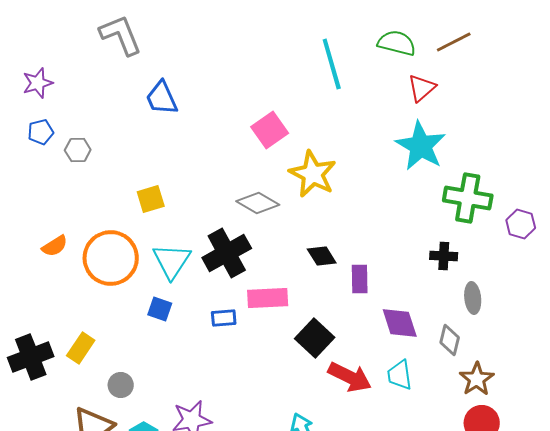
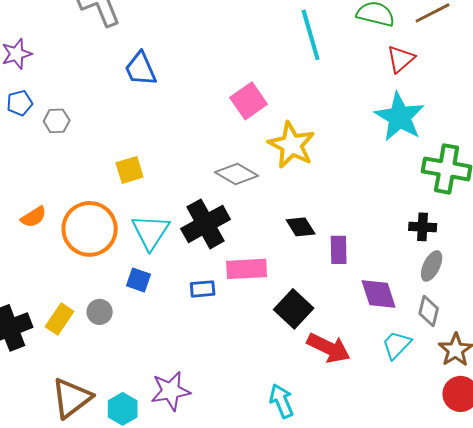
gray ellipse: (473, 298) -> (432, 266), moved, turned 32
cyan trapezoid: (400, 375) -> (397, 345), moved, turned 52
gray circle: (121, 385) -> (100, 312), moved

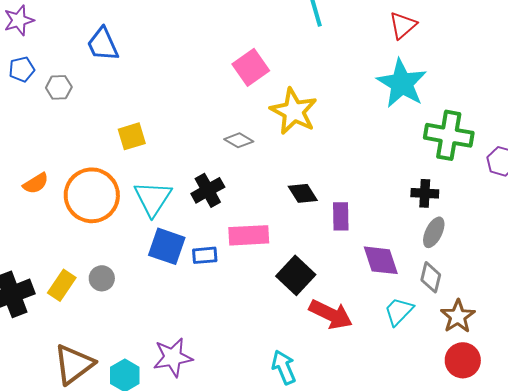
blue trapezoid: (141, 69) -> (103, 44), moved
gray diamond: (237, 174) -> (239, 140), size x0.7
black cross: (206, 224) -> (208, 190), size x0.7
blue square: (139, 280) -> (167, 246), moved, size x1.5

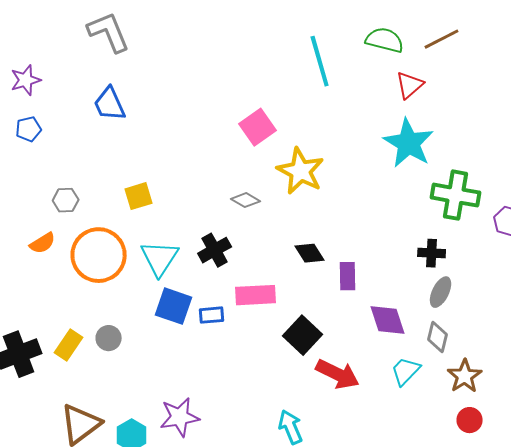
gray hexagon: (59, 87) -> (66, 200), moved
red circle: (463, 360) -> (470, 420), size x0.7

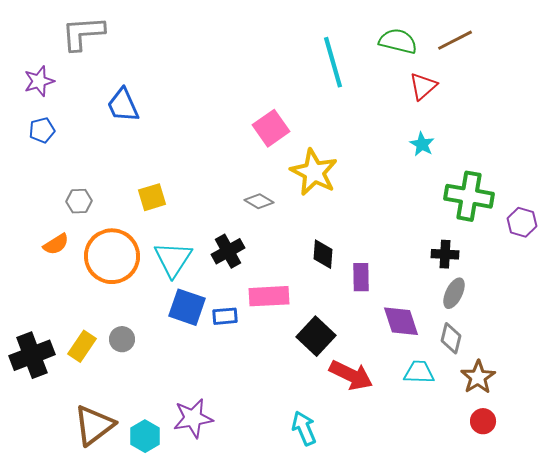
gray L-shape: (109, 32) -> (83, 33), moved, turned -72
cyan star: (409, 143) -> (422, 144), size x0.5
black diamond: (310, 253) -> (323, 254), turned 36
cyan trapezoid: (406, 371) -> (419, 372), turned 48

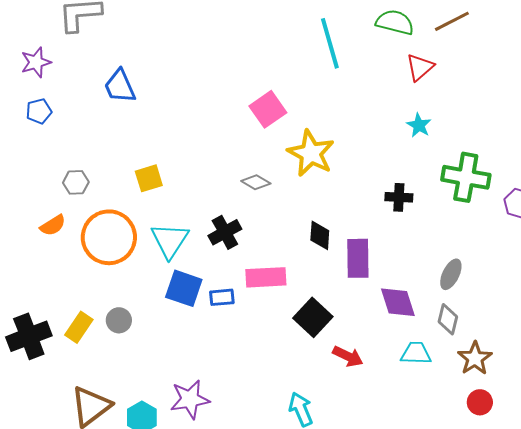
black cross: (445, 254) -> (399, 197), moved
purple rectangle: (361, 277) -> (358, 258), size x1.4
red arrow: (351, 375) -> (348, 356), size x0.7

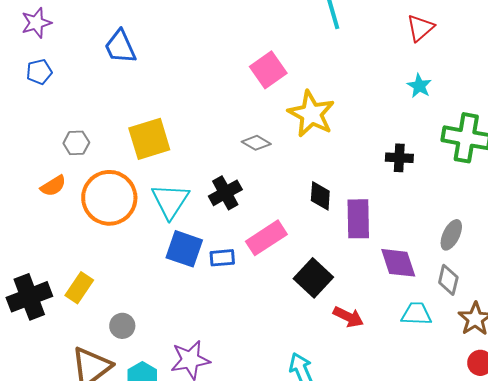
yellow square: (149, 178) -> (149, 139), size x1.5
pink rectangle: (266, 277) -> (266, 238), turned -30
gray circle: (119, 320) -> (122, 326), moved

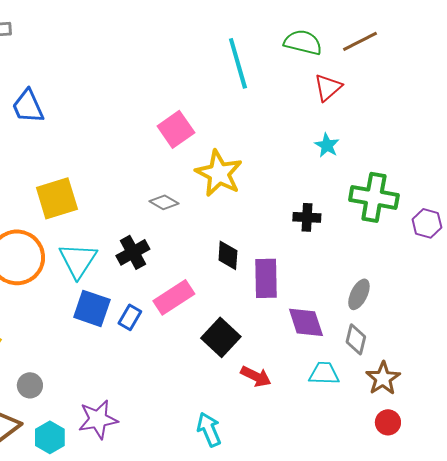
blue rectangle: (222, 258) -> (130, 317), turned -55

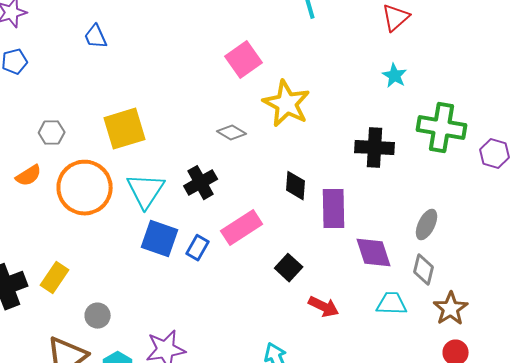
blue trapezoid: (28, 106) -> (96, 37), size x0.7
black cross: (307, 217) -> (375, 148), size x1.4
black square: (221, 337) -> (289, 268), size x0.7

